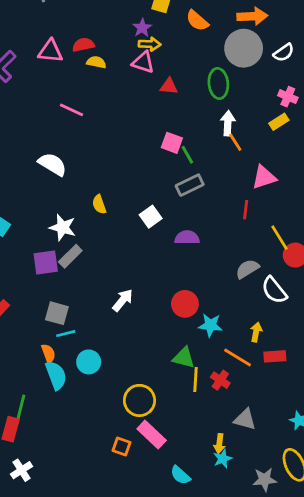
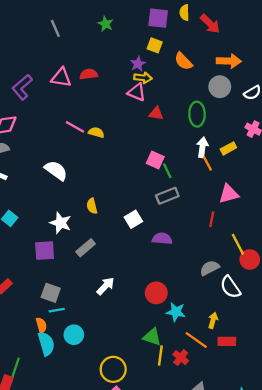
gray circle: (244, 48) -> (220, 87), size x0.7
yellow semicircle: (96, 62) -> (96, 132), moved
yellow rectangle: (279, 122) -> (228, 148), moved
gray rectangle: (70, 256) -> (86, 248), moved

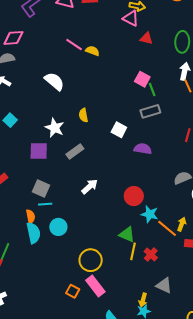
white square: (133, 219) -> (119, 130), turned -35
orange line: (196, 340) -> (167, 228), moved

